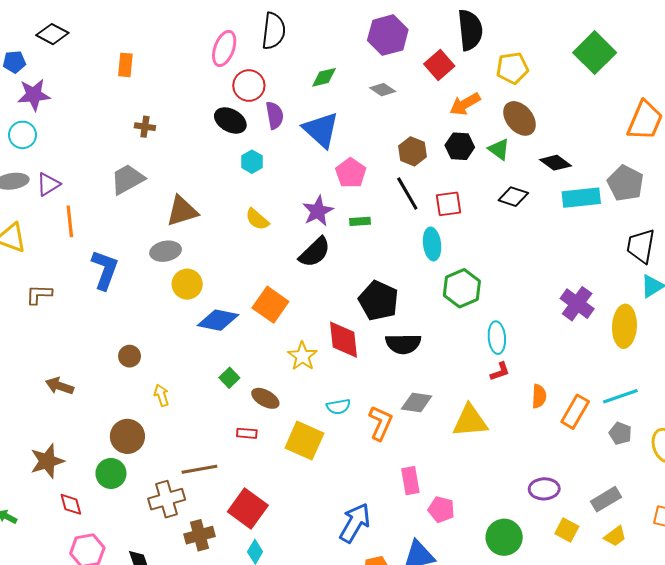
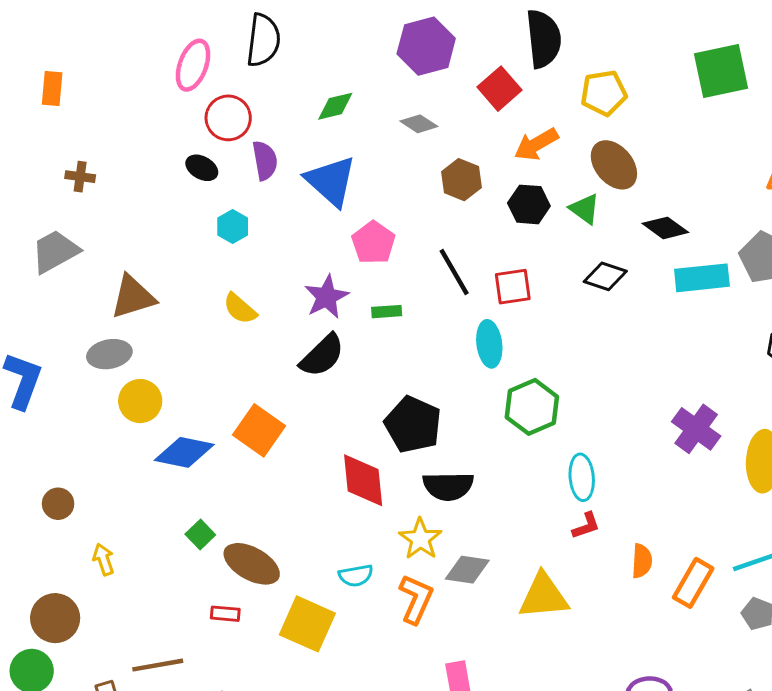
green square: (595, 53) -> (721, 71), turned 33
black ellipse: (230, 120) -> (202, 168), size x0.7
brown hexagon: (412, 151) -> (461, 180), moved
yellow star: (302, 356) -> (420, 539), moved
brown ellipse: (265, 398) -> (252, 564), size x1.4

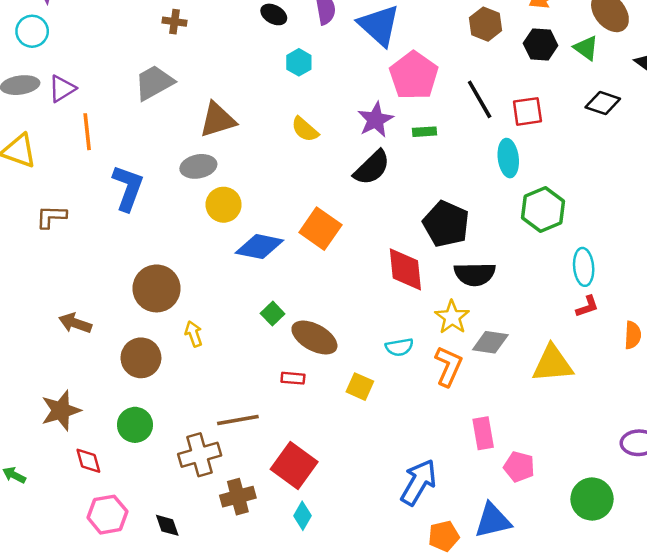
pink pentagon: (373, 243) -> (414, 75), size x1.4
brown circle: (58, 504) -> (157, 288), size x1.8
brown circle: (55, 618) -> (141, 358), moved
yellow square: (307, 624) -> (360, 387), size x0.6

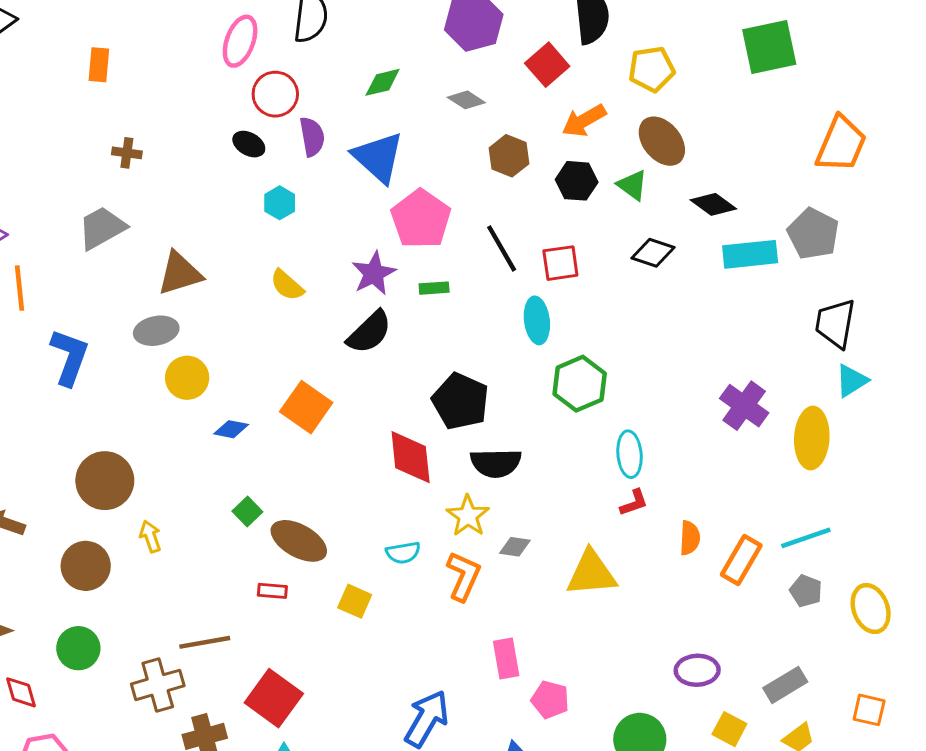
blue diamond: (259, 247) -> (231, 429), size x0.6
gray diamond: (490, 342) -> (515, 547), size x0.7

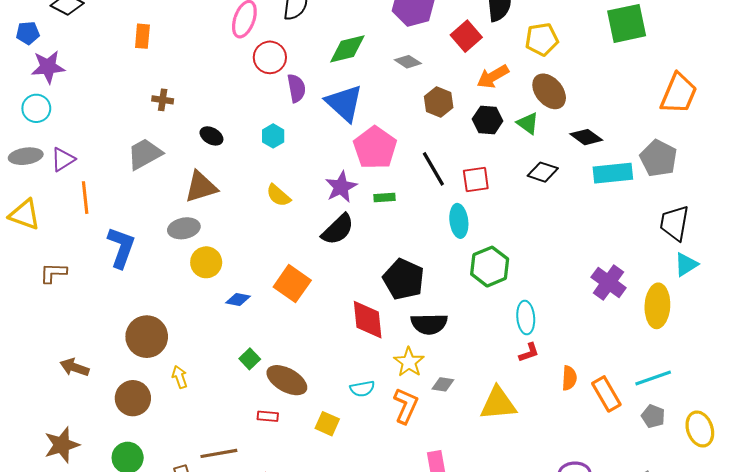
green diamond: (383, 82) -> (347, 49), size x1.4
black ellipse: (249, 144) -> (211, 136), moved
orange rectangle: (741, 560) -> (606, 394), turned -60

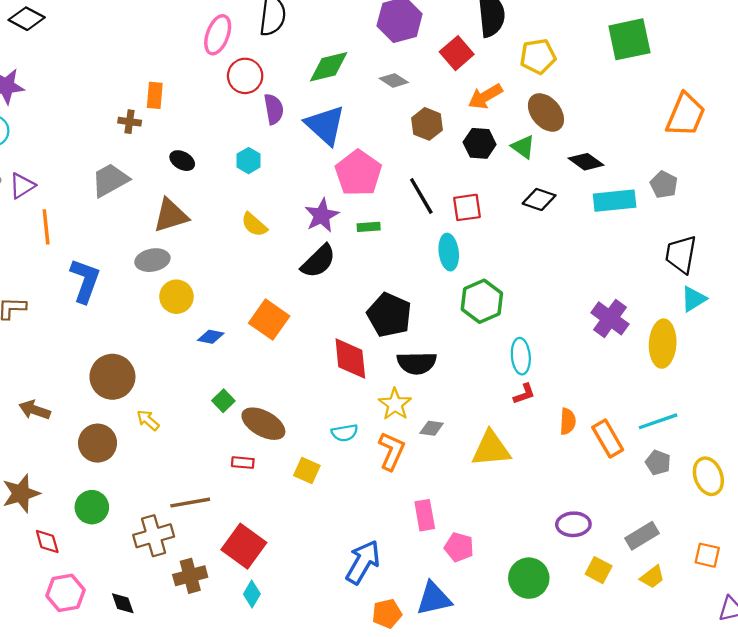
orange rectangle: (142, 36) -> (155, 95), moved
gray pentagon: (658, 158) -> (664, 185), size x0.7
yellow arrow: (180, 377) -> (148, 420), turned -30

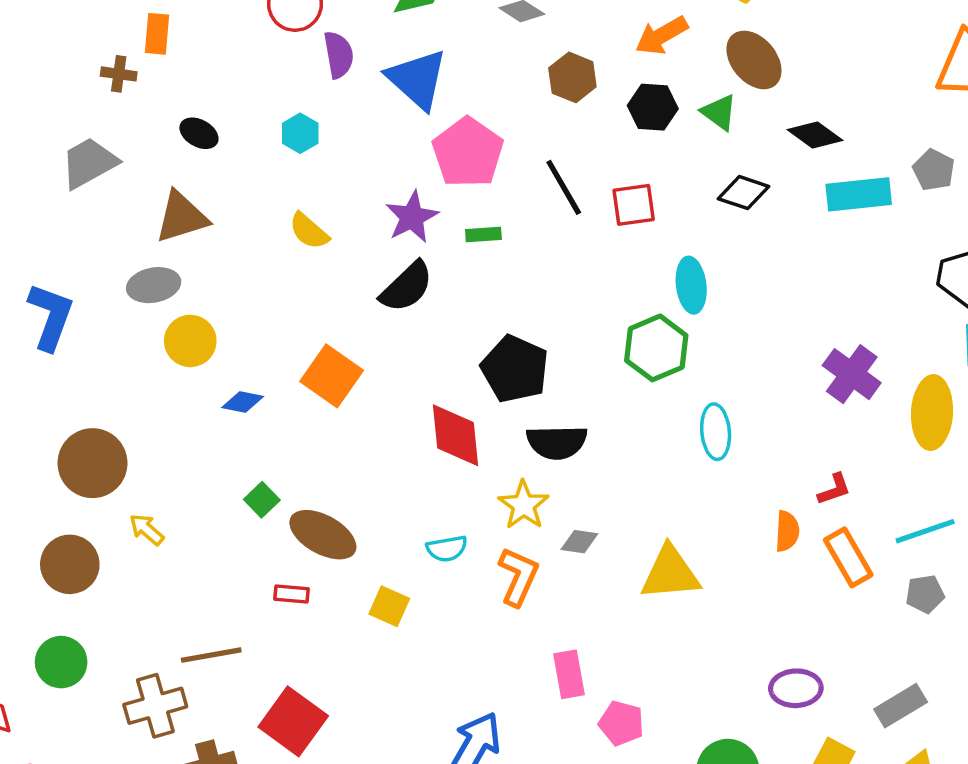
cyan ellipse: (449, 252) -> (691, 285), moved
red L-shape: (524, 394) -> (834, 489), moved
gray pentagon: (658, 463) -> (925, 594), turned -30

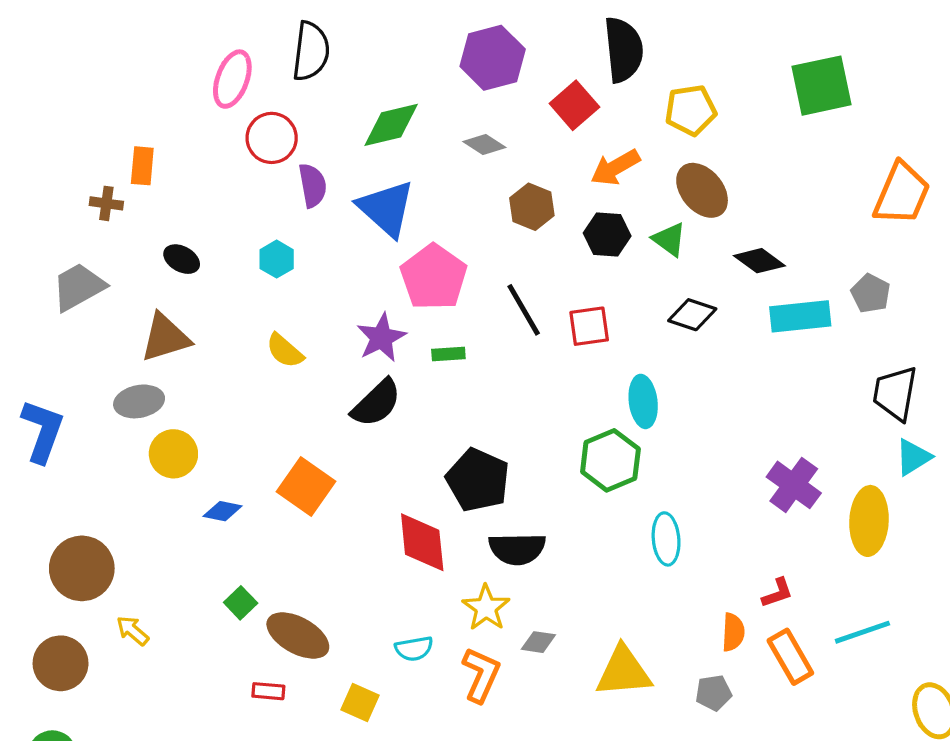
gray pentagon: (925, 594) -> (714, 693), moved

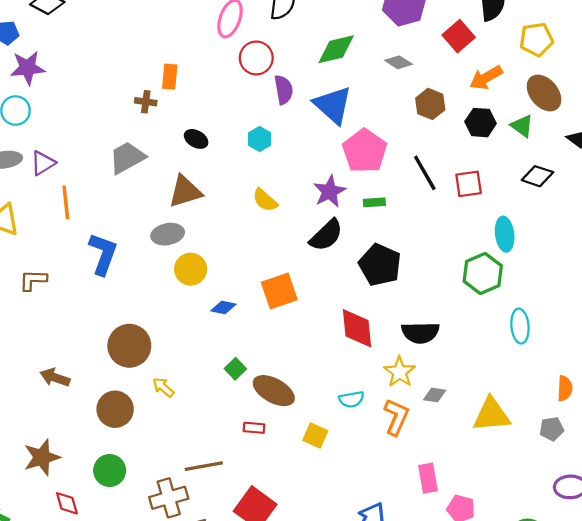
black pentagon: (478, 480) -> (380, 265), moved
orange square: (306, 487) -> (279, 291), turned 36

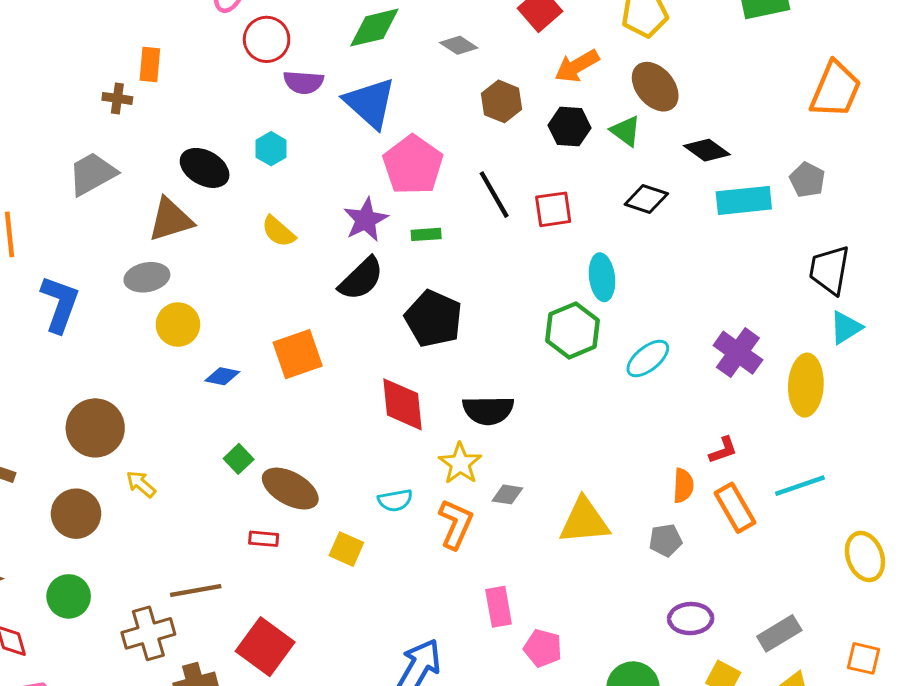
purple semicircle: (284, 90) -> (304, 82), turned 104
black ellipse: (196, 139) -> (205, 168), moved, size x1.5
cyan ellipse: (520, 326) -> (648, 359), moved, turned 56

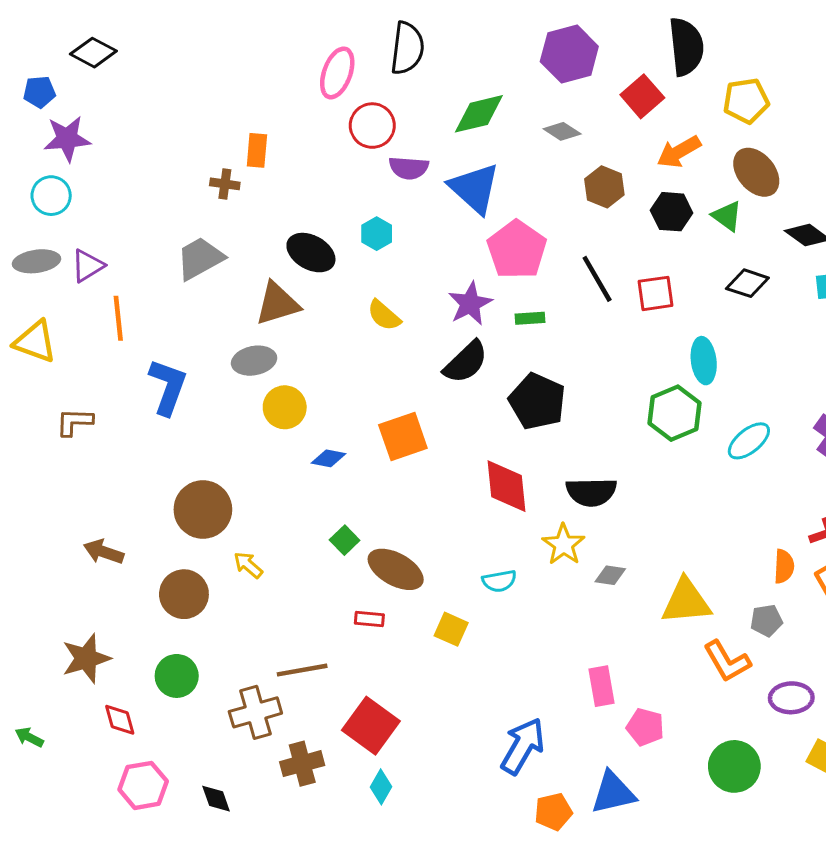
orange L-shape: (456, 524) -> (727, 661), moved, turned 126

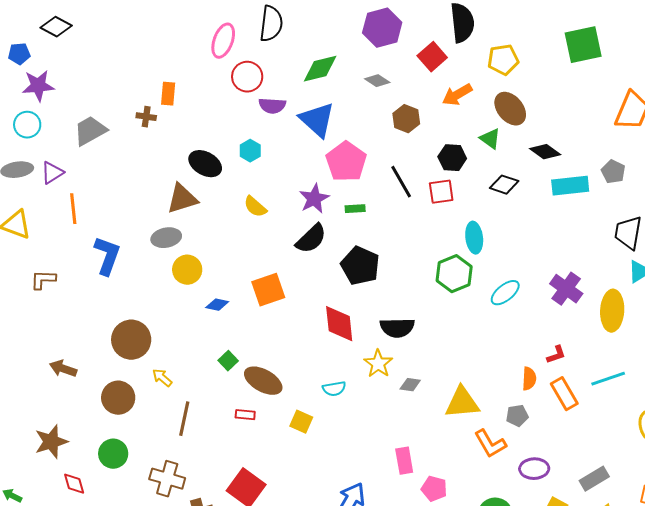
black hexagon: (672, 212) -> (452, 158), moved
gray trapezoid: (200, 258) -> (90, 131), moved
brown line: (302, 670) -> (184, 419), moved, turned -68
brown cross: (255, 712) -> (167, 479), turned 32

